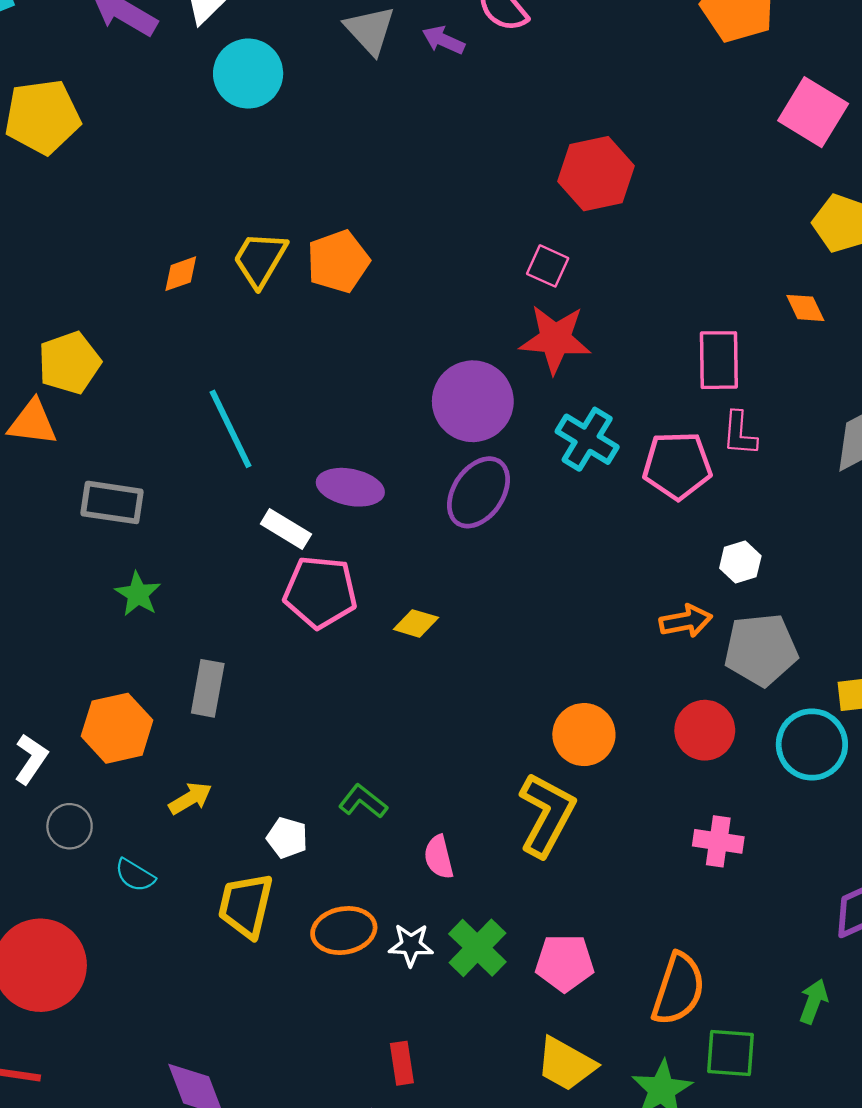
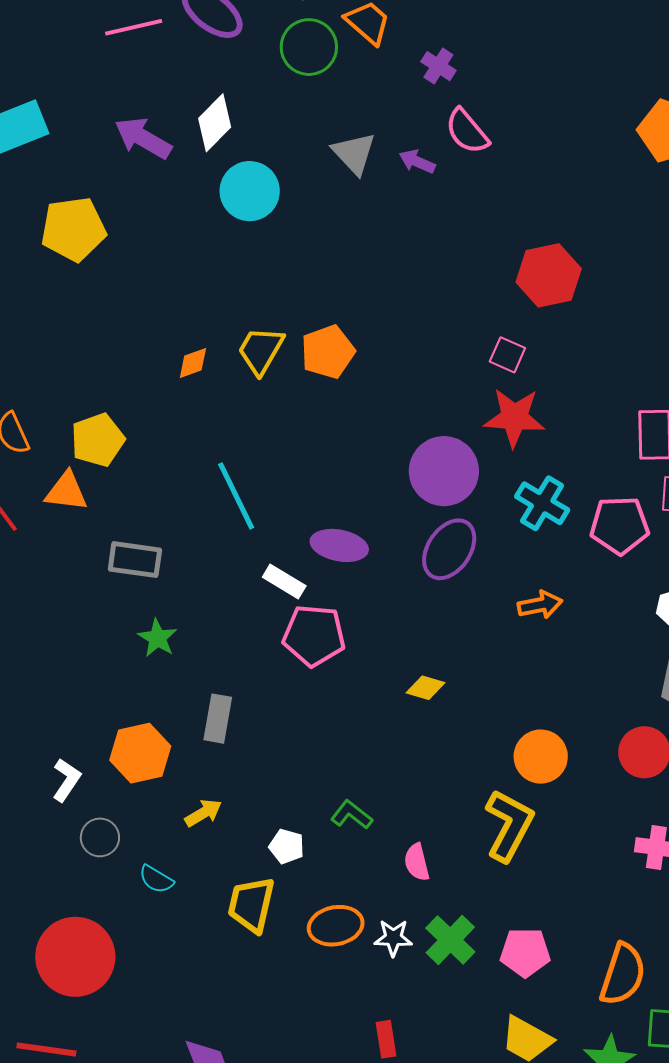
orange arrow: (686, 621) -> (540, 605), moved
yellow diamond: (416, 623) -> (426, 688), moved

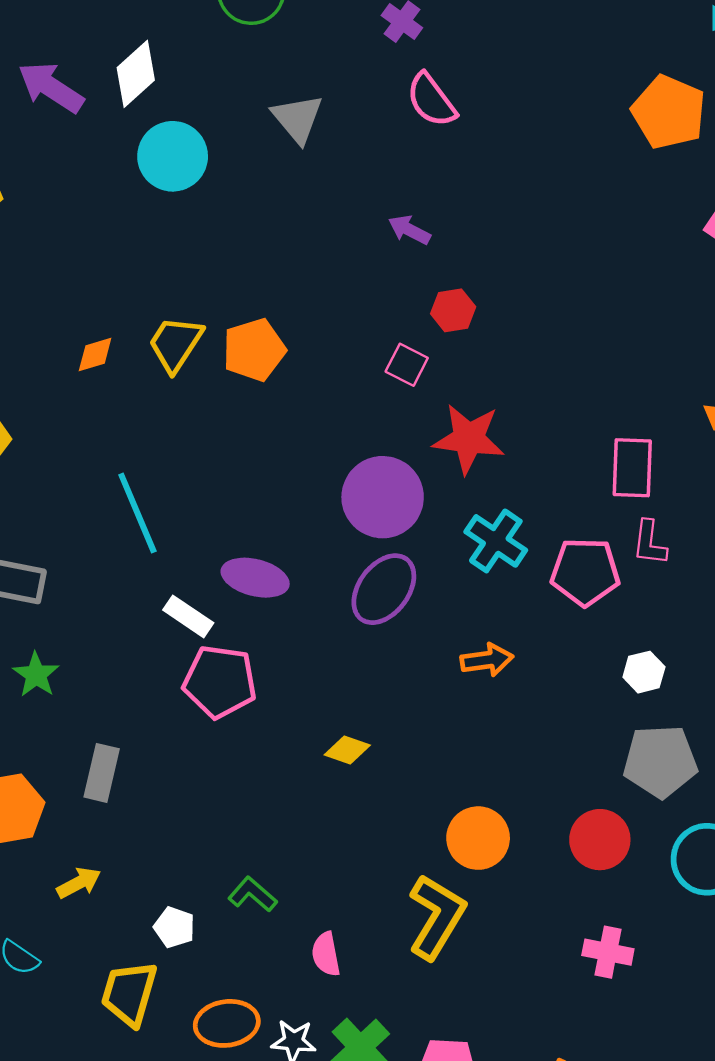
purple arrow: (417, 162) -> (409, 230), moved
red hexagon: (549, 275) -> (453, 310), moved, size x0.6
pink square: (507, 355) -> (407, 365), moved

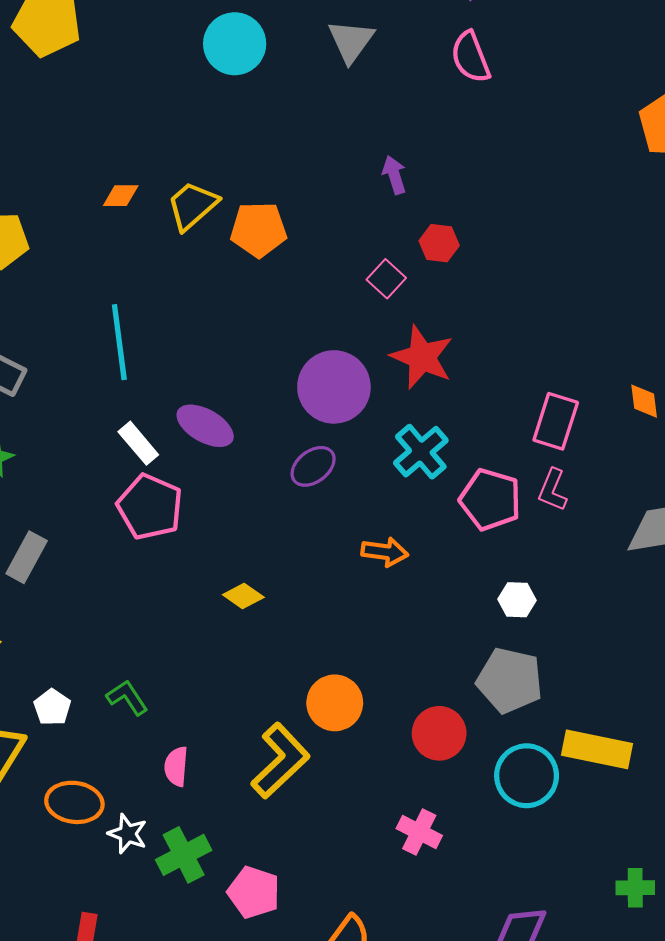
purple arrow: (409, 230) -> (394, 175), moved, turned 30
purple ellipse: (384, 589) -> (313, 466), size x0.7

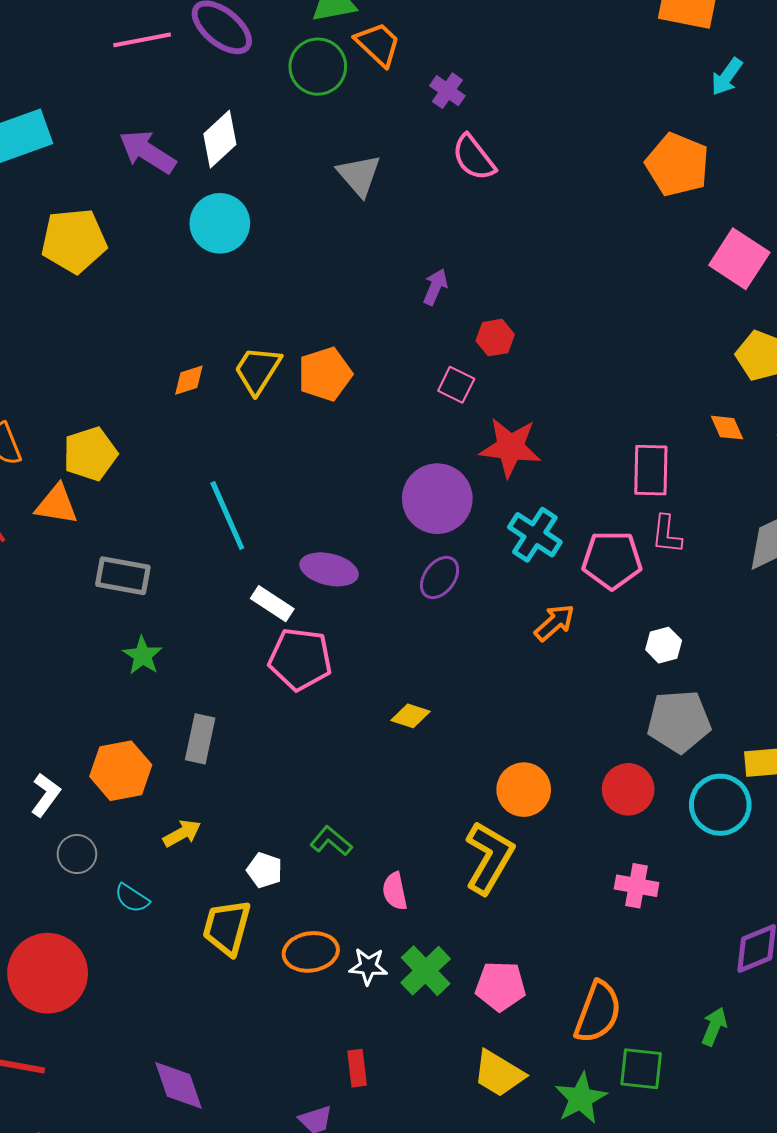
cyan circle: (235, 44) -> (220, 223), moved
purple arrow: (394, 175) -> (435, 287), turned 57
orange arrow: (385, 552) -> (554, 623), moved, turned -33

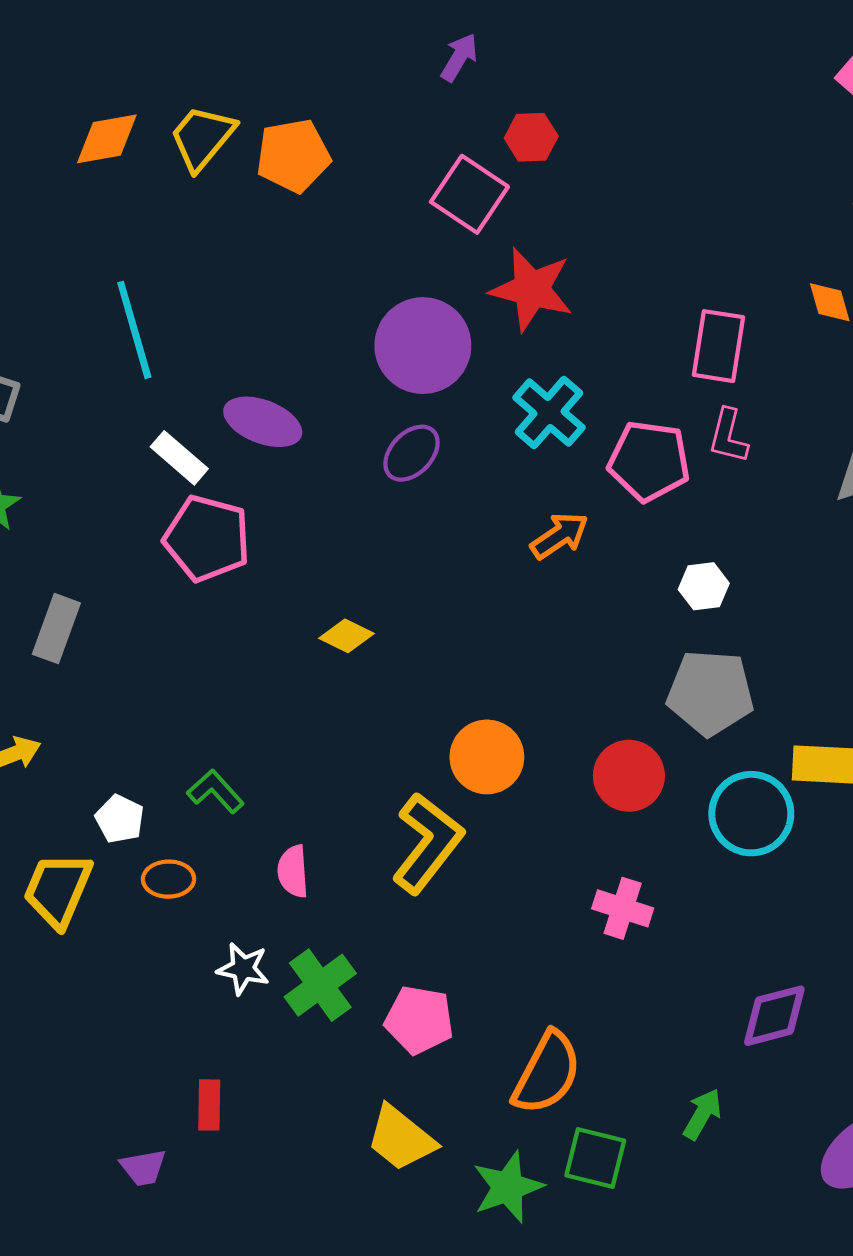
orange diamond: (189, 380) -> (107, 139), size x1.4
pink square: (456, 385) -> (469, 194), size x1.5
orange ellipse: (311, 952) -> (169, 879), moved, size x0.7

